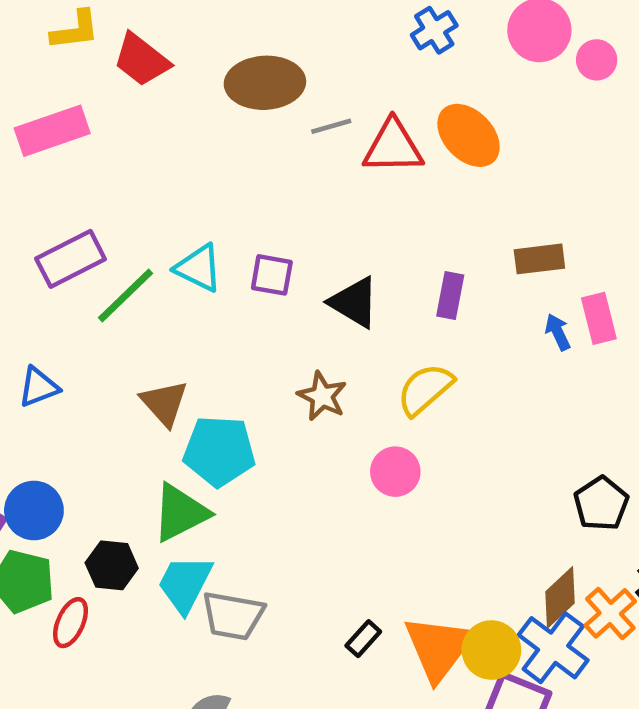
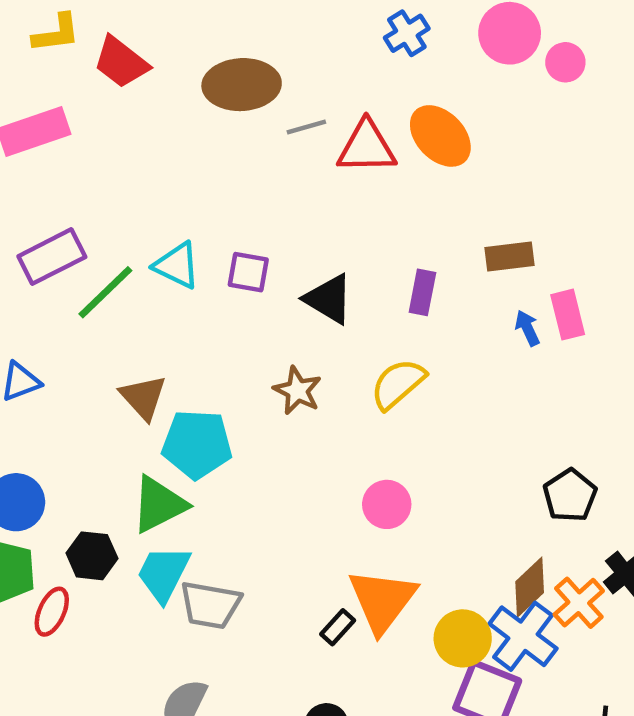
pink circle: (395, 472) -> (387, 504), moved
orange triangle: (439, 648) -> (382, 600), moved

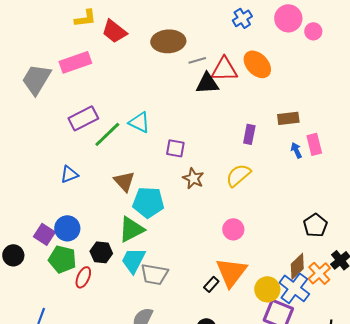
purple square: (248, 272) -> (175, 148), moved
black triangle: (329, 299) -> (207, 83), moved, turned -35

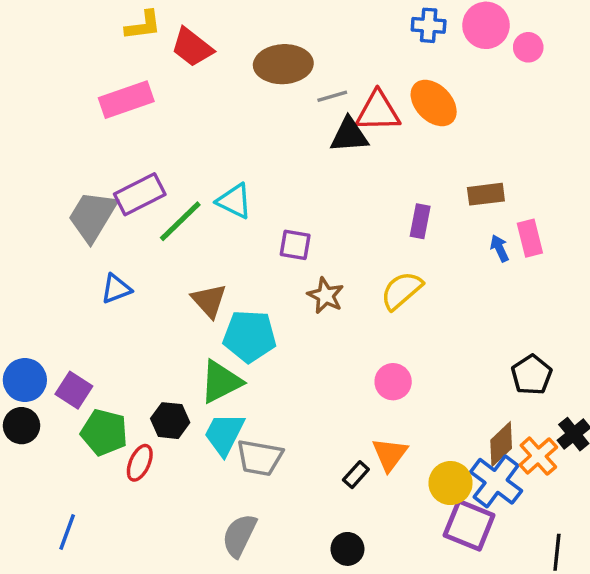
blue cross: (242, 18) -> (429, 25), moved, turned 36
gray trapezoid: (36, 79) -> (92, 216), moved
blue circle: (67, 228) -> (25, 380), moved
orange triangle: (231, 272) -> (390, 454), size x0.7

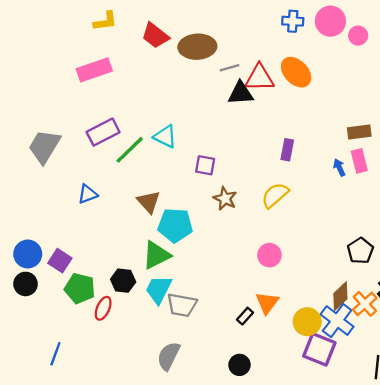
red trapezoid: (192, 47) -> (155, 36), moved
brown rectangle: (486, 194) -> (359, 132), moved
gray trapezoid: (92, 216) -> (44, 146), moved

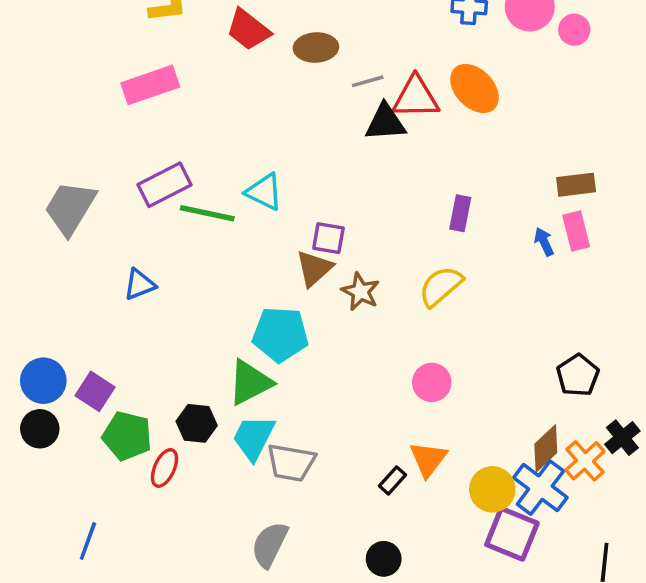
brown ellipse: (197, 47) -> (316, 48), size x0.7
green line: (130, 150) -> (207, 213), turned 56
brown triangle: (149, 202) -> (314, 268), moved, turned 30

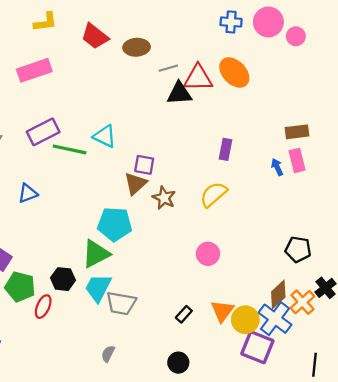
black pentagon: (578, 375) -> (298, 249), turned -30
orange triangle: (428, 459) -> (222, 311), moved
gray semicircle: (270, 545) -> (108, 354), size x0.6

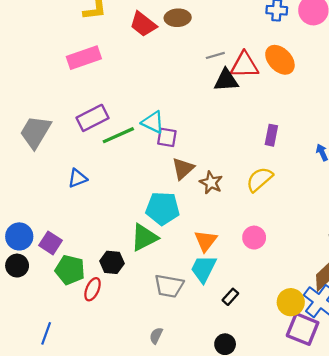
brown ellipse: (137, 47) -> (178, 18), moved
green line: (70, 149) -> (118, 135), turned -36
purple square: (144, 165) -> (167, 137), moved
cyan trapezoid: (98, 288) -> (203, 269), moved
orange triangle: (222, 311) -> (206, 241), moved

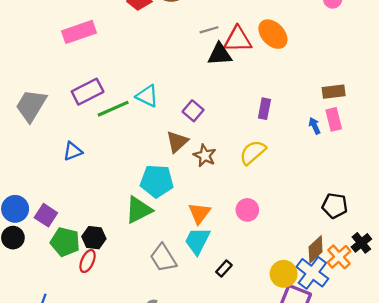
purple square: (167, 137) -> (193, 111), moved, turned 30
black hexagon: (112, 262) -> (94, 238), moved
gray trapezoid: (169, 286) -> (163, 258), turned 48

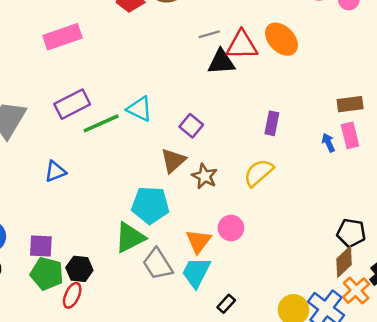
pink circle: (247, 210) -> (231, 228), moved
purple square: (46, 215) -> (41, 246), moved, turned -30
brown diamond: (316, 249) -> (344, 262), moved
gray trapezoid: (163, 258) -> (158, 264), moved

